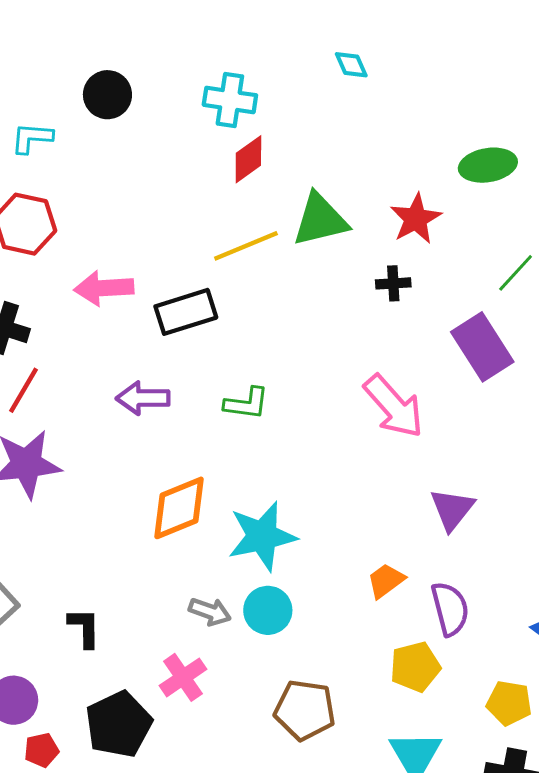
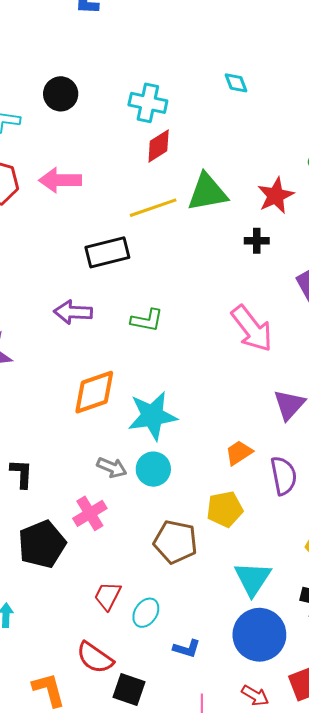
pink arrow: (104, 288) -> (60, 180), moved
yellow pentagon: (415, 667) -> (225, 509), moved

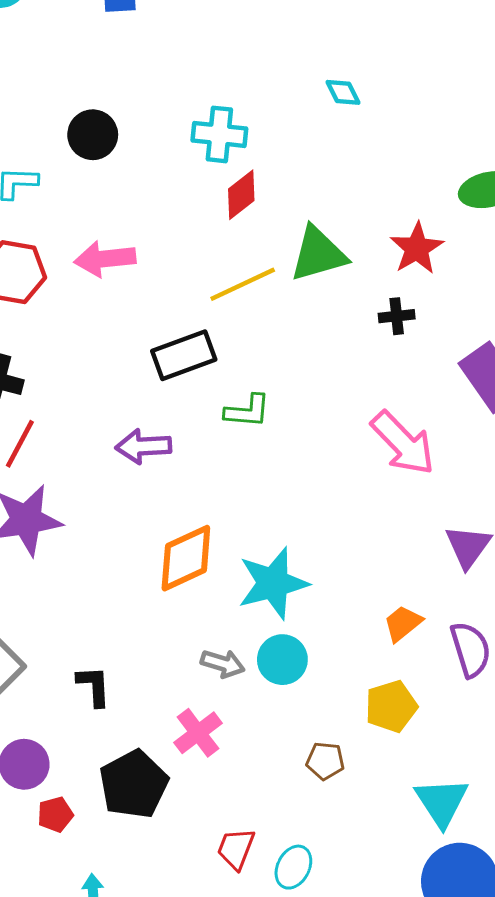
green L-shape: (147, 320) -> (247, 411), moved
brown pentagon: (175, 542) -> (325, 761), size x0.6

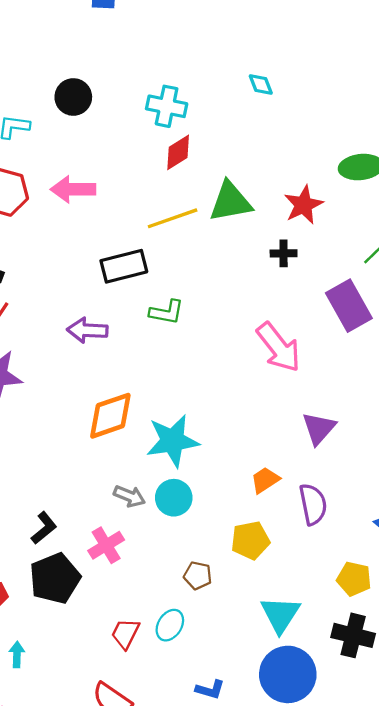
black L-shape: (94, 686) -> (44, 528), moved, turned 48
cyan ellipse: (293, 867) -> (170, 625), moved

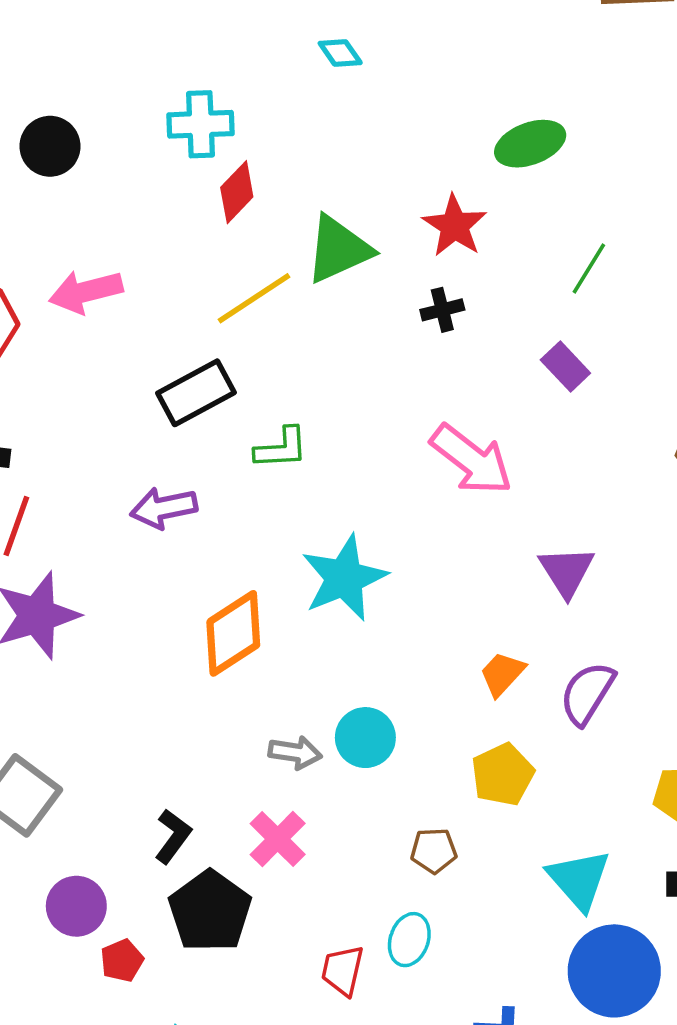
purple rectangle: (349, 306) -> (565, 366), size x0.6
cyan star: (173, 441) -> (344, 578), moved
purple semicircle: (313, 504) -> (587, 693), turned -123

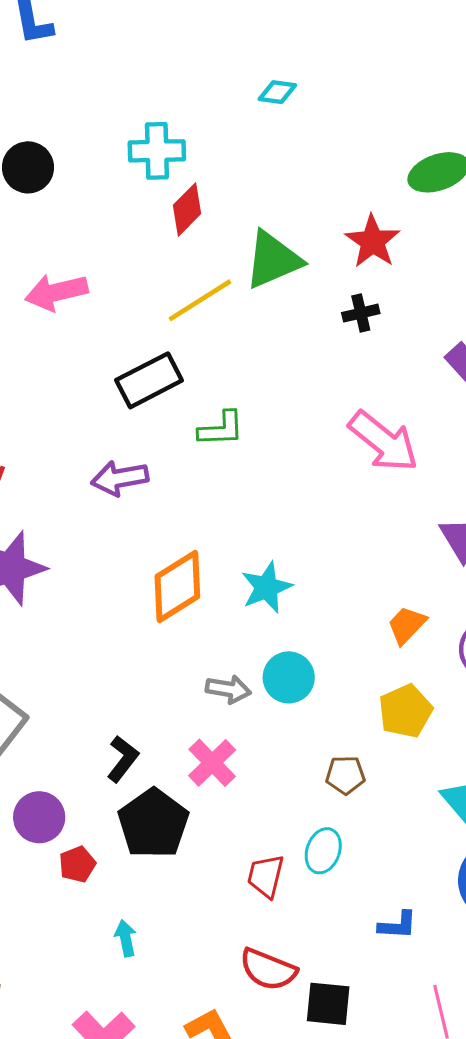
cyan diamond: (340, 53) -> (277, 92), turned -48
cyan star: (344, 578) -> (267, 587), moved, size x0.7

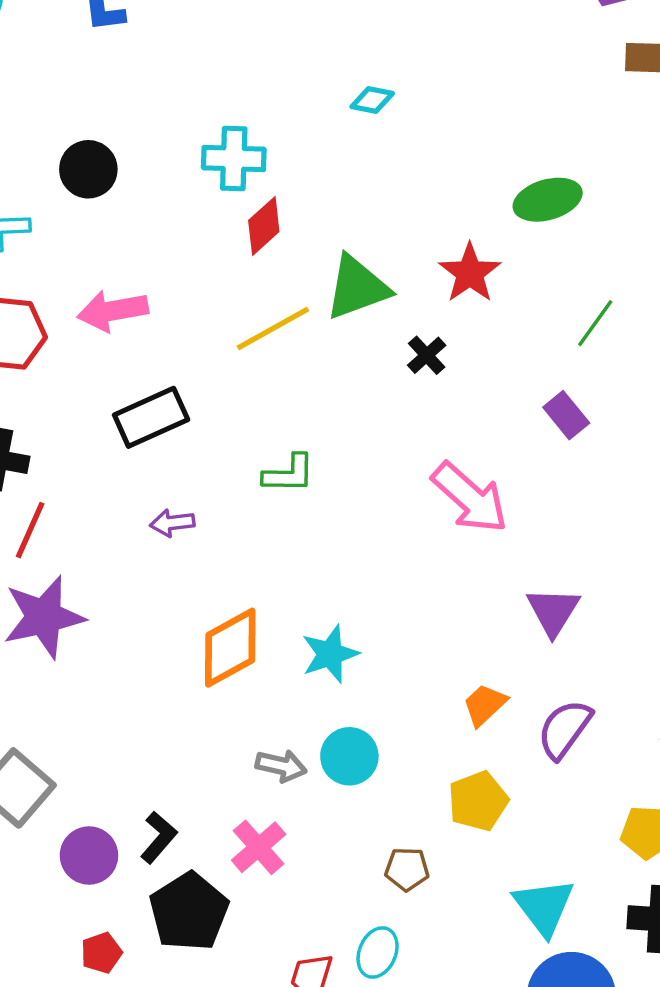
black cross: (361, 313) -> (427, 355), moved, turned -32
black rectangle: (149, 380) -> (151, 417), moved
purple arrow: (120, 478) -> (172, 523), size x0.7
purple circle: (39, 817) -> (89, 855), moved

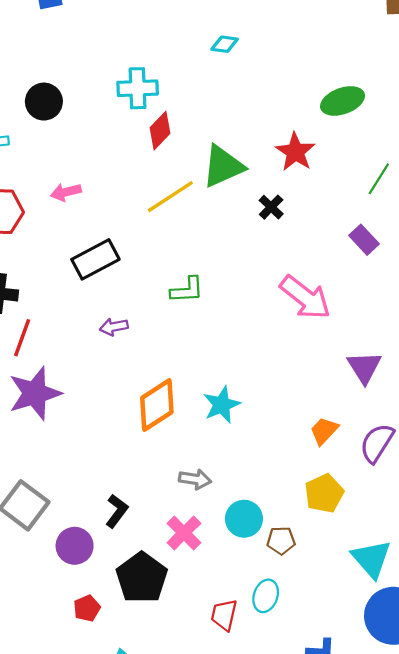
pink arrow: (113, 311) -> (66, 192), size x0.7
cyan circle: (349, 756) -> (244, 519), moved
black L-shape: (159, 837) -> (117, 511), moved

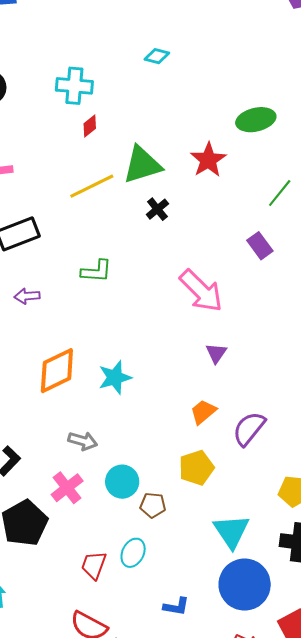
red diamond: (160, 131) -> (90, 126), size x0.7
black cross: (271, 207) -> (157, 209), moved
purple triangle: (364, 367) -> (216, 353), moved, size x0.7

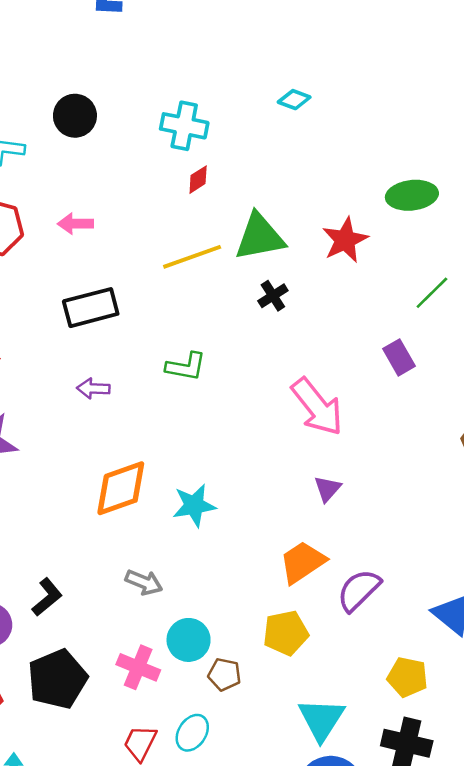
orange trapezoid: (203, 412) -> (303, 562), size x1.4
pink cross: (67, 488) -> (138, 667), moved, turned -36

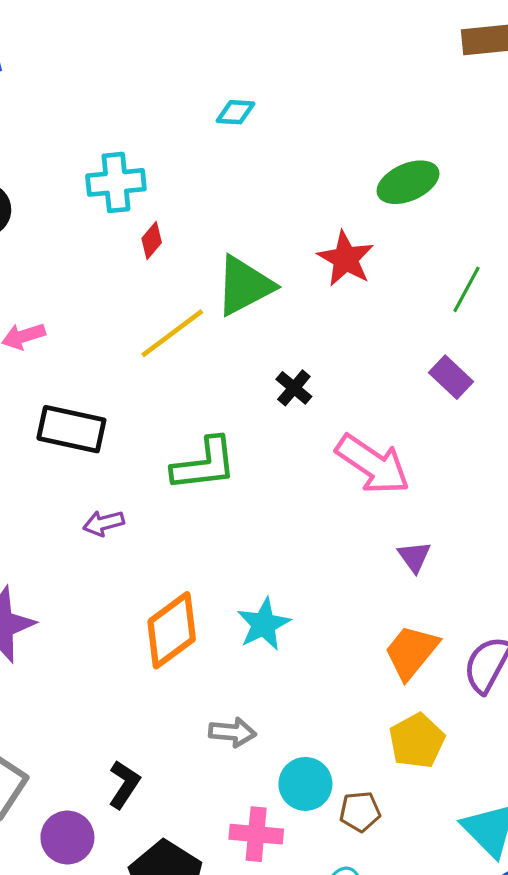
black cross: (273, 296) -> (294, 388), moved
black rectangle: (91, 308) -> (71, 429), turned 44
green L-shape: (186, 367) -> (204, 464), size x1.4

